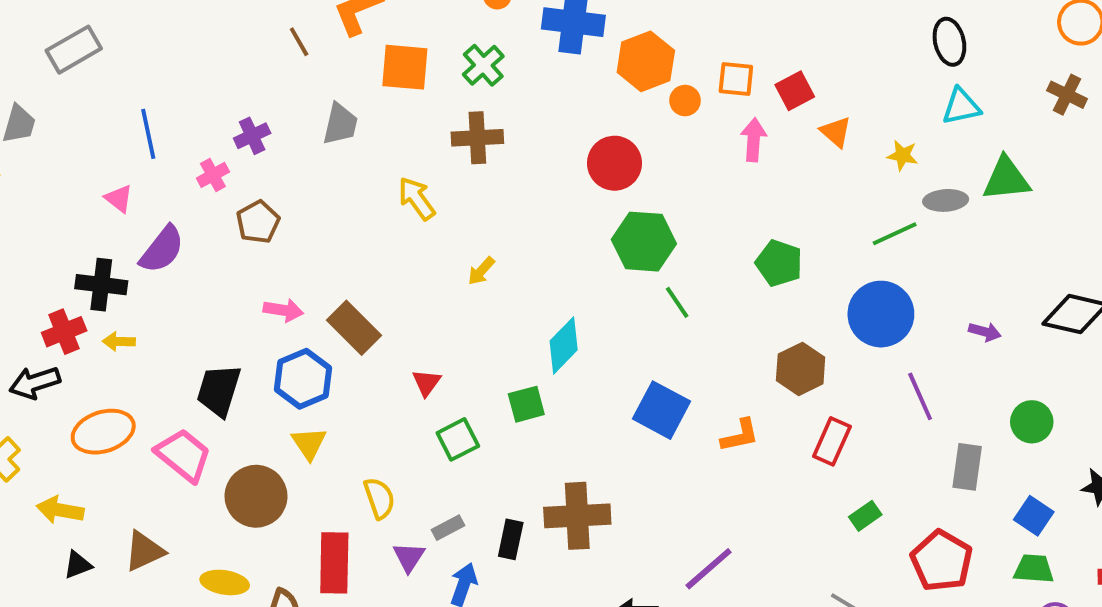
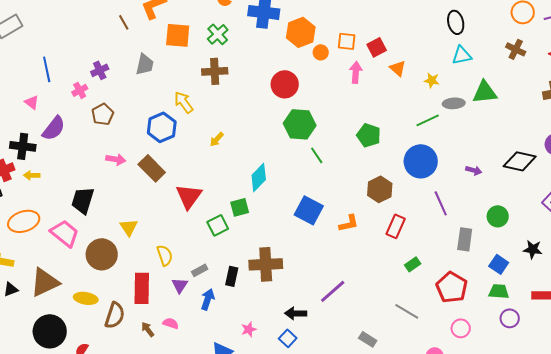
blue hexagon: (303, 379) -> (162, 127), moved
red triangle: (426, 383) -> (189, 196), size x1.8
green square: (458, 439) -> (218, 225), moved
brown triangle: (144, 551) -> (45, 282), size x1.4

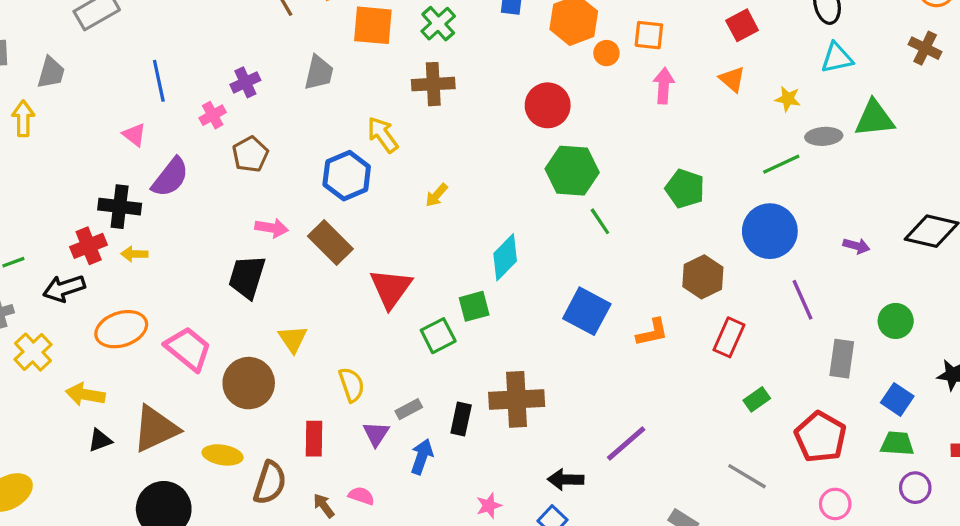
red square: (377, 47) -> (742, 25), moved
black trapezoid: (83, 200) -> (247, 277), moved
red rectangle: (142, 288) -> (314, 439), size x0.7

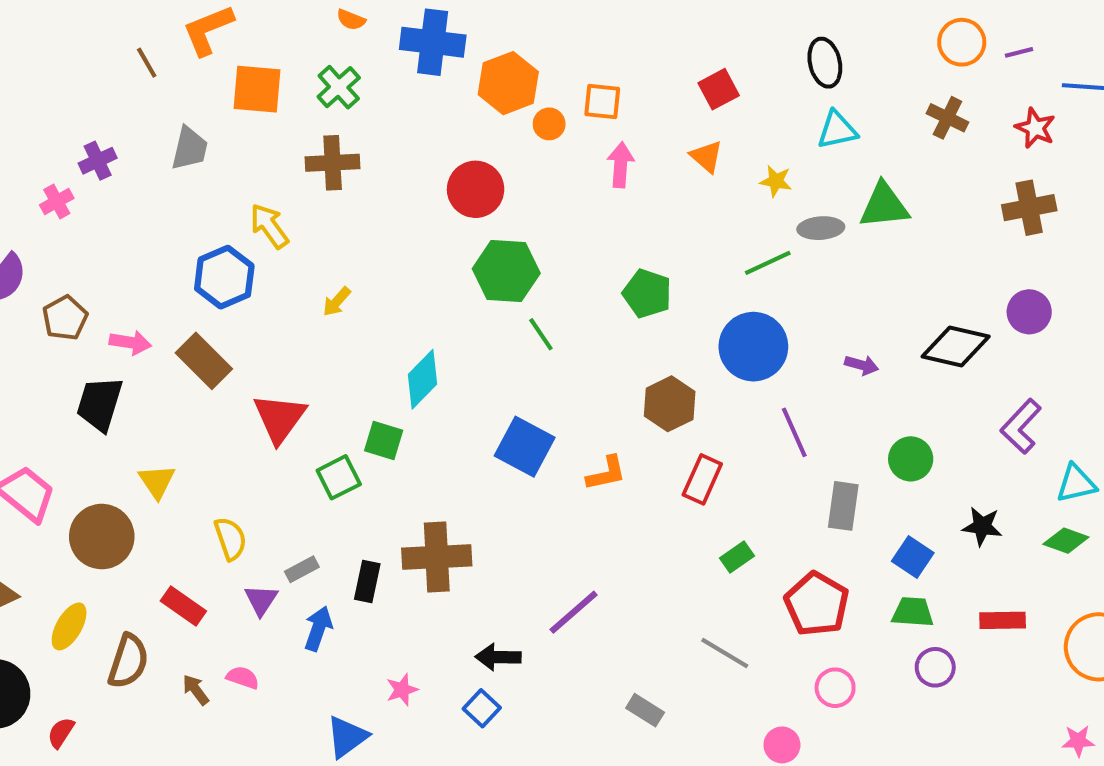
brown pentagon: (250, 154) -> (65, 318), moved
green square: (474, 306) -> (384, 441), turned 32
red rectangle: (314, 439) -> (183, 606), turned -56
yellow ellipse: (223, 455) -> (69, 626), turned -69

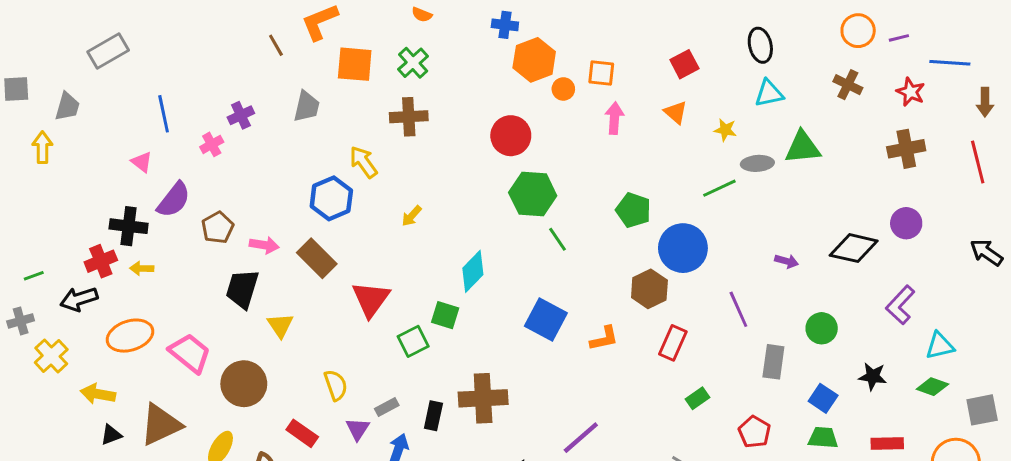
blue cross: (433, 42) -> (505, 25), moved, size x0.6
blue circle: (753, 347) -> (683, 248), moved
yellow triangle: (157, 481) -> (280, 325), moved
red pentagon: (817, 604) -> (754, 432), size x0.7

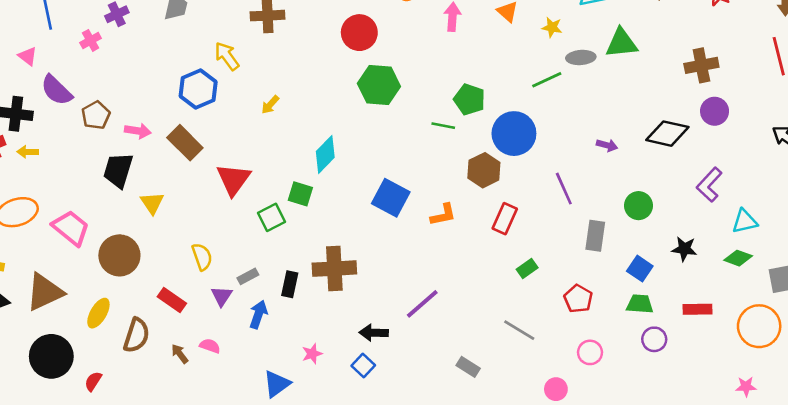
brown cross: (906, 149) -> (701, 65), moved
purple semicircle: (174, 200) -> (57, 90), turned 96
green line: (557, 239) -> (443, 126), moved, turned -45

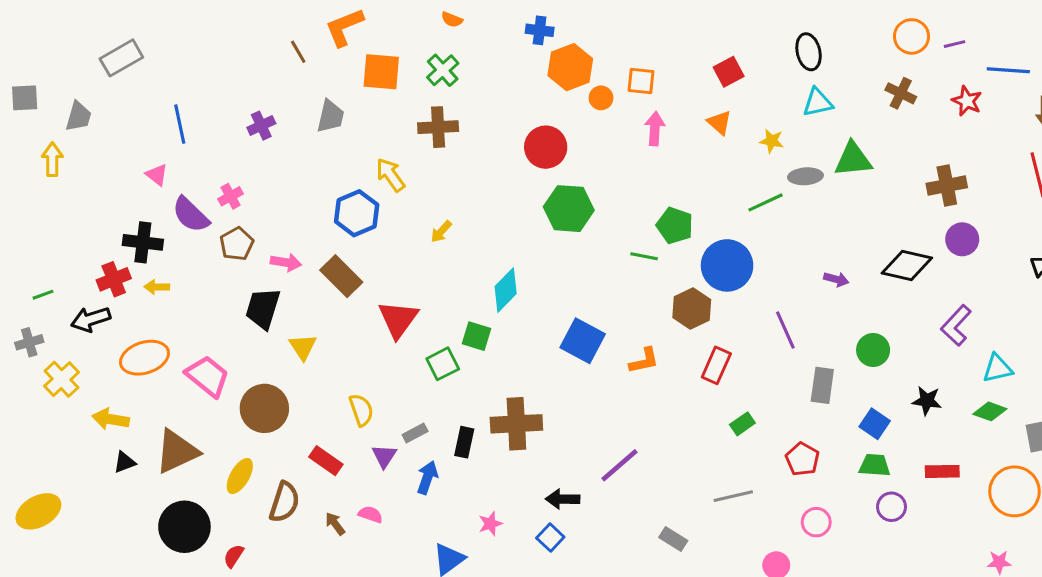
pink cross: (91, 40) -> (231, 196), moved
gray line: (519, 330) -> (733, 496), turned -44

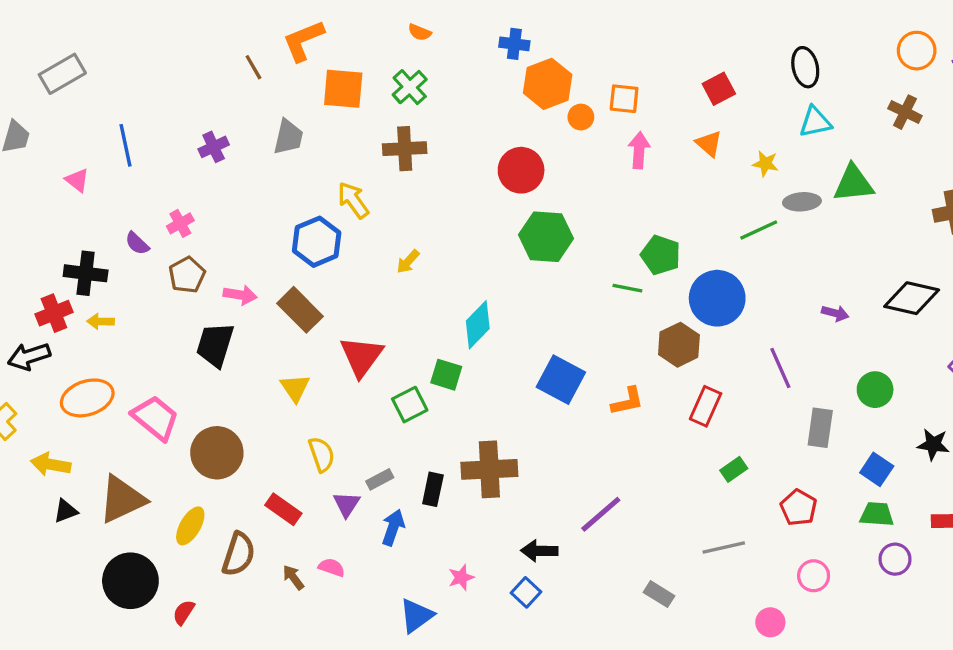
pink triangle: (157, 175) -> (77, 180), moved
purple semicircle: (191, 215) -> (137, 243), size x0.6
yellow triangle: (303, 347) -> (295, 388), moved

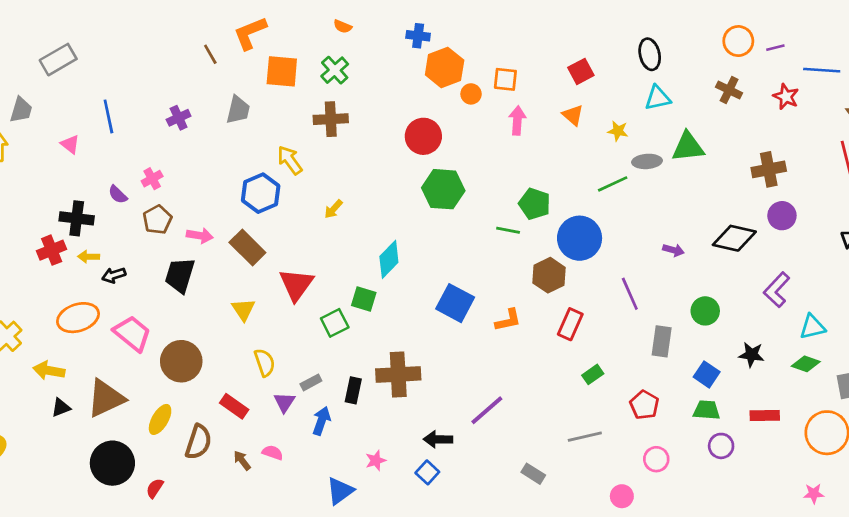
black arrow: (29, 356) -> (114, 275), moved, size x0.7

